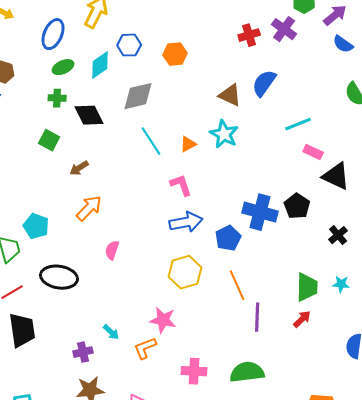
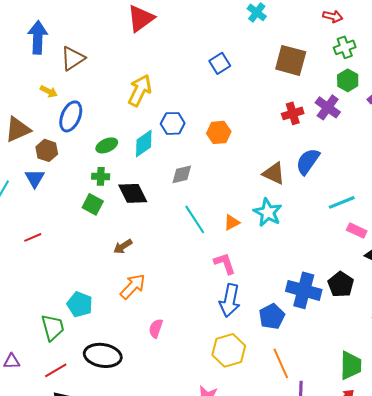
blue ellipse: (53, 34) -> (71, 116), moved
gray diamond: (138, 96) -> (182, 174), size x0.7
green square: (49, 140) -> (93, 204), moved
blue arrow: (186, 222) -> (230, 300), turned 112

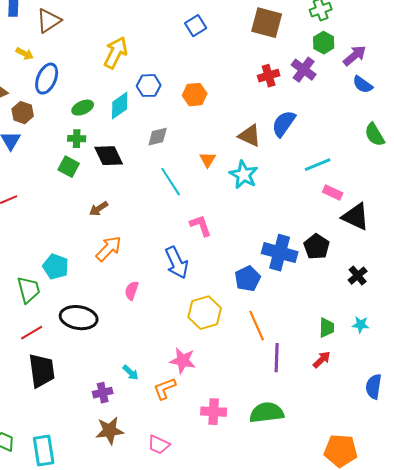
orange triangle: (232, 222) -> (208, 160), moved, turned -30
blue arrow: (230, 300) -> (177, 263), moved, turned -36
green trapezoid: (351, 365) -> (327, 328), size x0.7

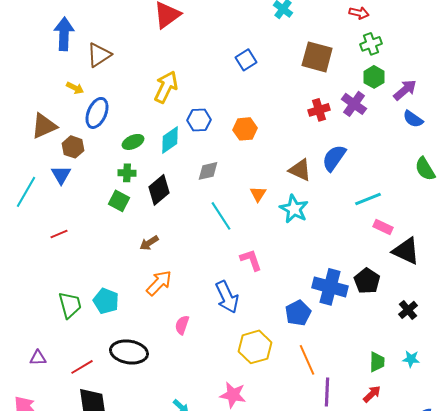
black diamond: (109, 156) -> (159, 190), turned 76
green trapezoid: (29, 290) -> (70, 305), moved

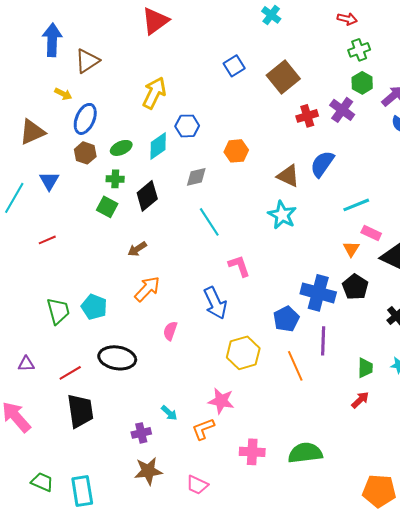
brown square: (317, 57) -> (283, 77), moved, turned 36
orange hexagon: (245, 129) -> (236, 151), moved
brown hexagon: (73, 147) -> (85, 153), moved
orange triangle: (258, 194) -> (351, 249), moved
purple line: (327, 392) -> (323, 341), moved

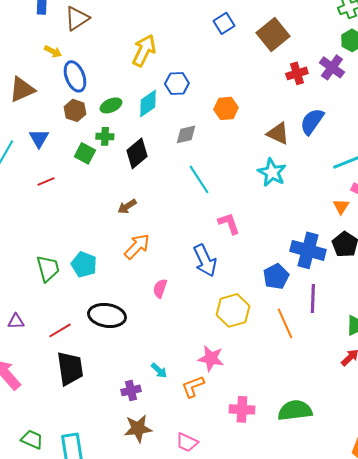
blue ellipse: (85, 119) -> (75, 76), turned -44
green square: (107, 207) -> (85, 153), moved
red line: (47, 240) -> (46, 181), moved

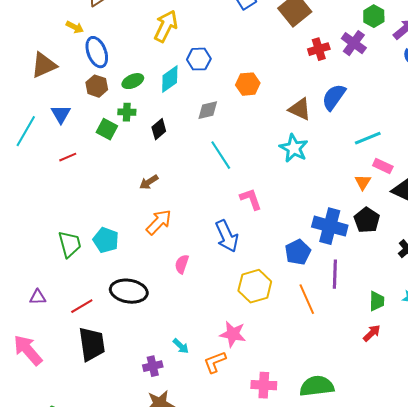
black diamond: (137, 153) -> (159, 129), size x0.7

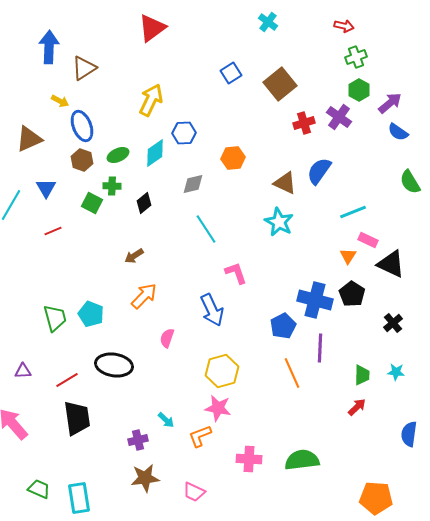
yellow hexagon: (255, 286) -> (222, 371), moved

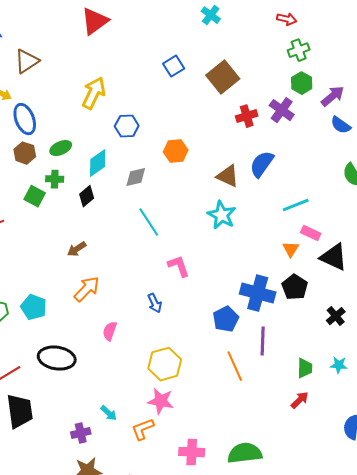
cyan diamond: (155, 153) -> (98, 163), moved
blue arrow: (212, 310) -> (155, 303), size x0.6

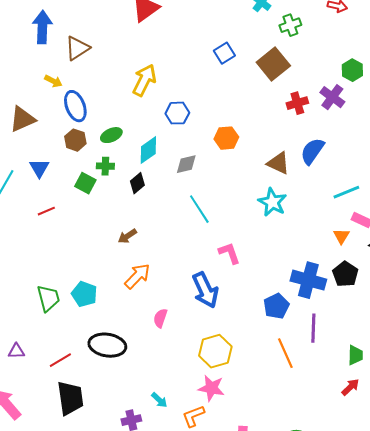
green cross: (299, 50) -> (290, 25), moved
blue arrow: (155, 303) -> (205, 290), size x1.8

